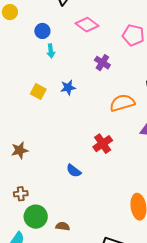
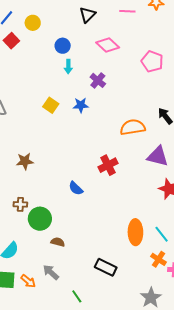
purple cross: (102, 63) -> (98, 80), moved
green circle: (36, 217) -> (40, 219), moved

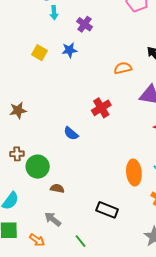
orange semicircle: (133, 127) -> (123, 68), size x0.7
orange arrow: (28, 281) -> (37, 240), moved

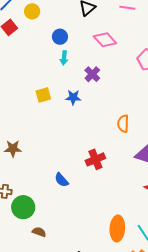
yellow square: (39, 53) -> (43, 95), turned 35
orange semicircle: (123, 68) -> (123, 124), turned -84

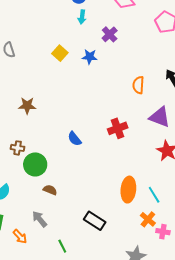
yellow square: (43, 95) -> (60, 53), turned -35
red cross: (95, 159) -> (118, 128), moved

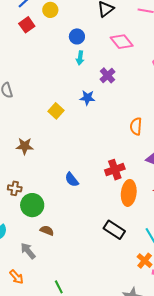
yellow square: (60, 53) -> (56, 111), moved
orange ellipse: (128, 190) -> (129, 193), moved
gray arrow: (40, 219) -> (28, 251), moved
black rectangle: (95, 221) -> (114, 230), moved

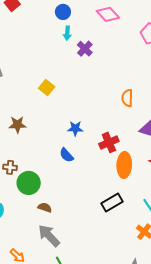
purple cross: (107, 75) -> (85, 49), moved
blue star: (87, 98) -> (75, 128), moved
black rectangle: (114, 230) -> (112, 203), turned -60
gray arrow: (28, 251) -> (49, 236), moved, size x1.4

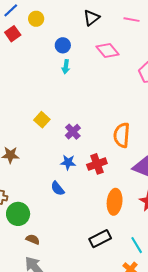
purple cross: (85, 49) -> (73, 132), moved
orange semicircle: (127, 98) -> (122, 135), size x1.4
red cross: (109, 142) -> (97, 164), moved

